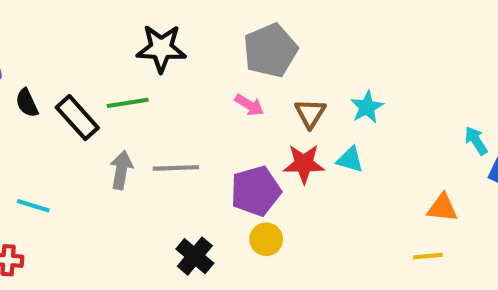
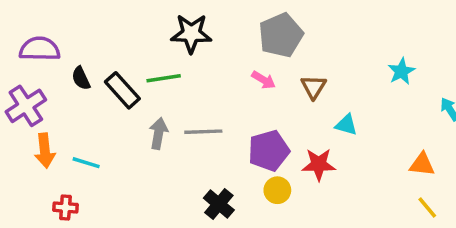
cyan star: (367, 107) -> (401, 71), moved
red star: (304, 164) -> (319, 164), moved
yellow line: (428, 256) -> (427, 207), moved, turned 55

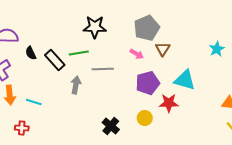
brown triangle: (314, 87) -> (163, 49), moved
cyan triangle: (346, 125) -> (185, 80), size x1.6
gray line: (203, 132) -> (103, 69), moved
purple pentagon: (269, 151) -> (148, 83), moved

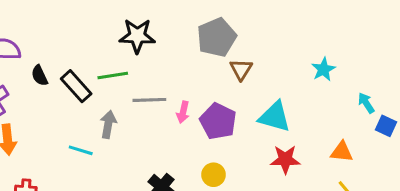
pink arrow: (137, 54) -> (183, 112), moved, turned 72
purple pentagon: (148, 83) -> (218, 121), turned -30
cyan line: (34, 102) -> (81, 150), moved
red star: (169, 103) -> (285, 159), moved

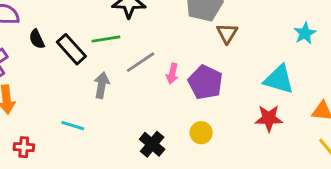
gray line: (149, 100) -> (141, 62), turned -32
cyan triangle: (275, 117) -> (279, 79), moved
cyan line: (81, 150) -> (73, 126), moved

